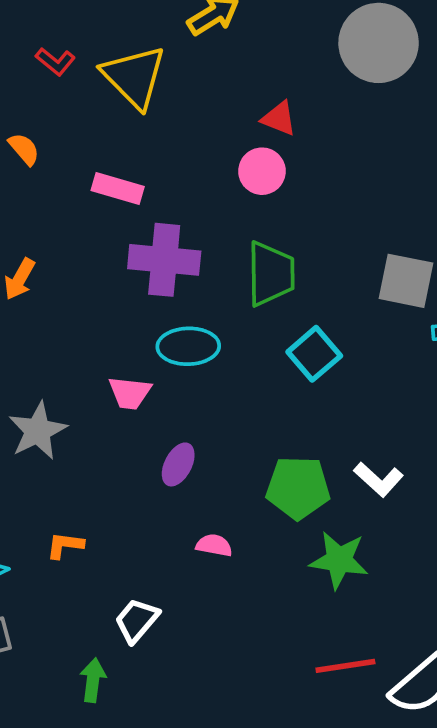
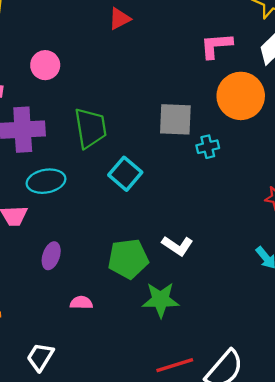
red triangle: (279, 118) -> (120, 19), moved, turned -40
pink circle: (262, 171) -> (45, 65), moved

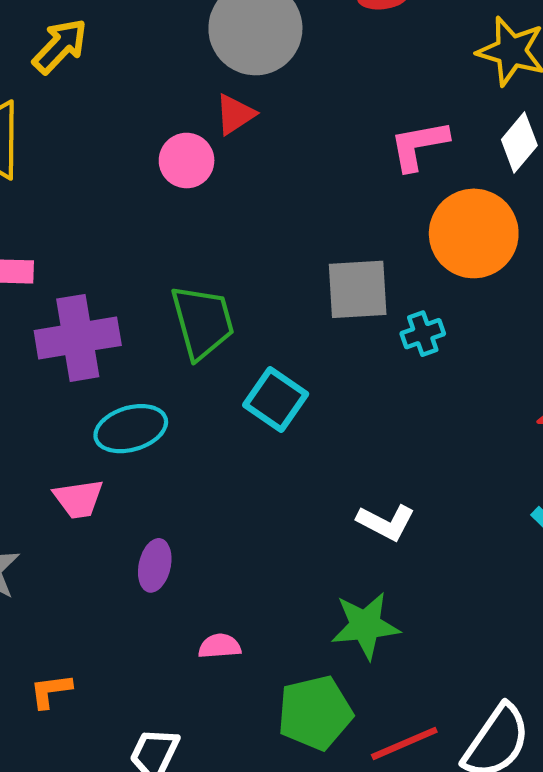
pink circle: (45, 65) -> (187, 161), moved
green pentagon: (128, 259) -> (315, 713), moved

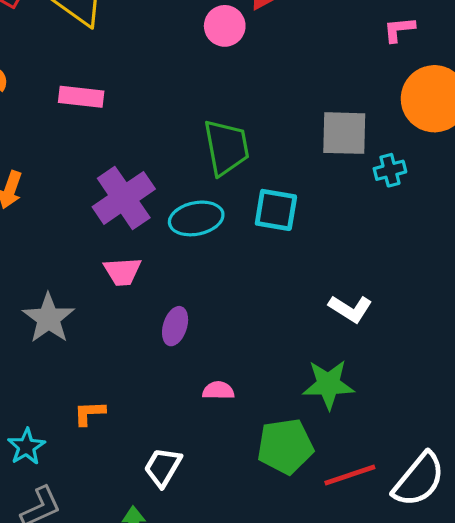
pink L-shape: (419, 145) -> (399, 29), size x0.7
purple cross: (78, 338) -> (124, 198), moved, turned -30
cyan square: (276, 399) -> (276, 210), turned -30
cyan ellipse: (131, 429) -> (196, 218), moved

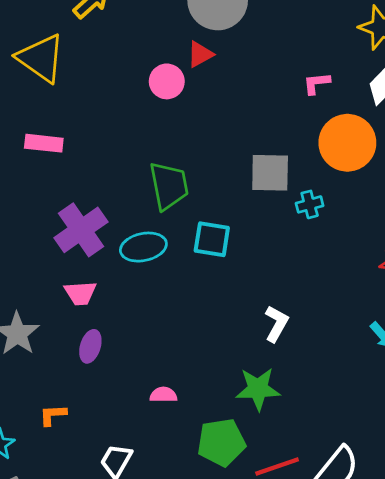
white L-shape: (350, 309) -> (276, 324), turned -93
purple ellipse: (175, 326) -> (90, 346), moved

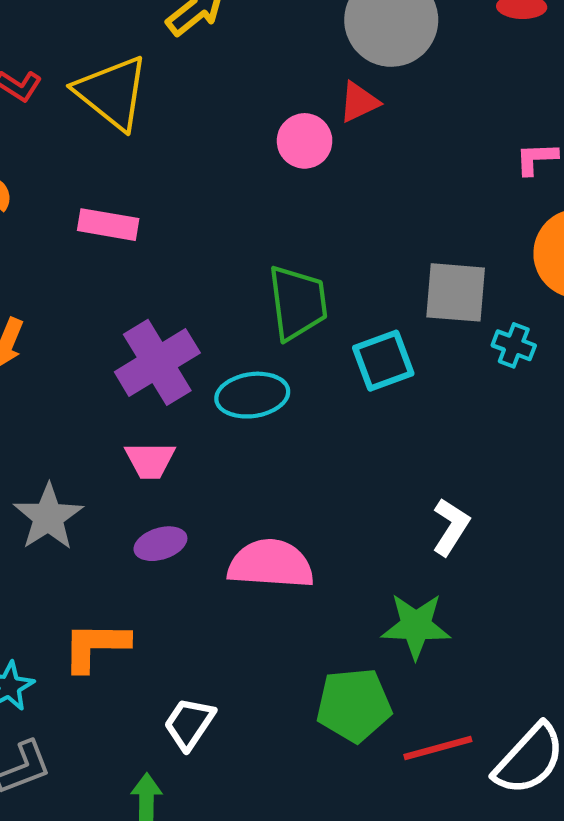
cyan cross: (310, 204) -> (514, 345), turned 32
cyan square: (212, 239) -> (383, 361), moved, turned -33
purple ellipse: (90, 346) -> (160, 544), turned 52
pink semicircle: (163, 395) -> (271, 564), moved, size x2.0
orange L-shape: (53, 415) -> (96, 646), size x1.6

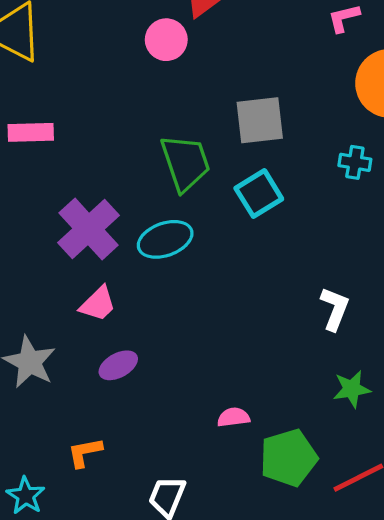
gray square: (456, 292) -> (260, 120), moved
pink trapezoid: (150, 460) -> (98, 304), turned -33
pink semicircle: (271, 564) -> (233, 417), moved, size x0.5
green star: (416, 626) -> (352, 389), moved, size x0.7
orange L-shape: (96, 646) -> (85, 452), size x0.7

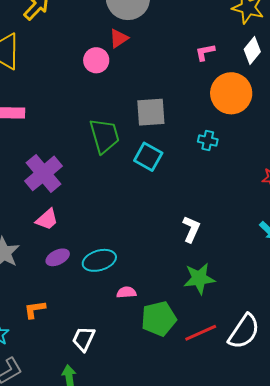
cyan square: (259, 194) -> (148, 157), turned -32
cyan ellipse: (165, 239) -> (99, 260), moved
green star: (352, 389) -> (199, 278), size x1.4

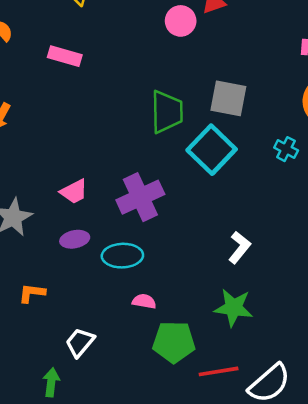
cyan square: (148, 157) -> (212, 150), size x1.4
purple cross: (43, 173) -> (140, 197), moved

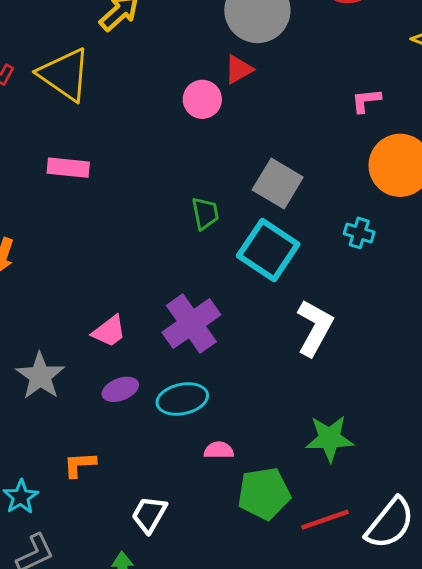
gray square: (228, 98) -> (278, 184), turned 30
green trapezoid: (167, 112) -> (205, 213), size x0.6
white L-shape: (239, 247) -> (315, 328), moved, size x1.4

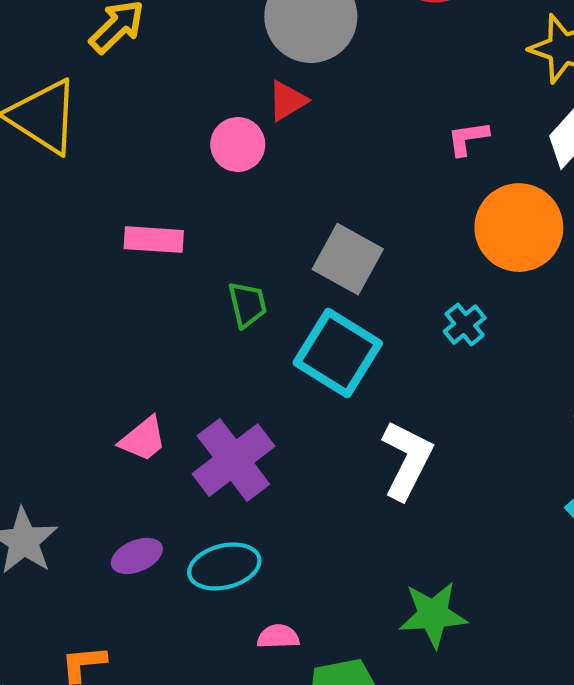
pink rectangle: (68, 168) -> (154, 240), moved
cyan cross: (359, 233) -> (465, 325), turned 36
pink trapezoid: (109, 331) -> (143, 439), moved

